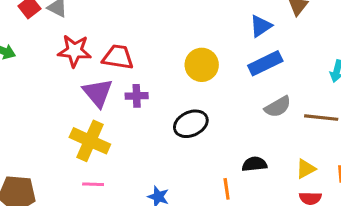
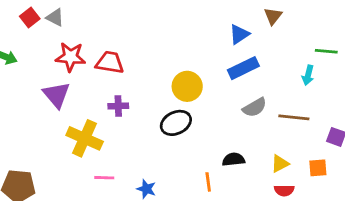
yellow circle: (202, 65) -> (187, 86), moved
purple triangle: (98, 93) -> (56, 95), moved
purple cross: (137, 96) -> (118, 106), moved
pink line: (93, 184) -> (104, 178), moved

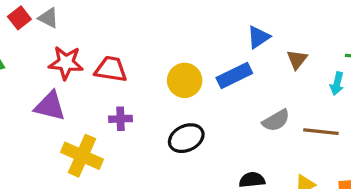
brown triangle: (273, 16) -> (297, 60), moved
blue rectangle: (243, 68) -> (234, 76), moved
yellow circle: (187, 86) -> (185, 80), moved
purple triangle: (56, 95) -> (50, 106), turned -36

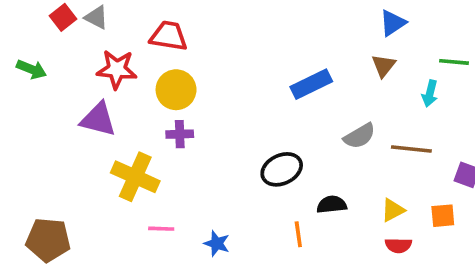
blue triangle: (258, 37) -> (393, 23), moved
red trapezoid: (111, 69) -> (169, 36), moved
yellow circle: (185, 80) -> (176, 90), moved
black ellipse: (186, 138) -> (282, 169), moved

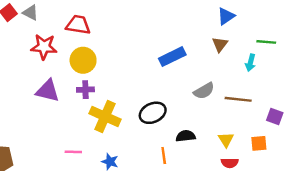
purple triangle: (98, 119) -> (48, 91), moved
yellow cross: (135, 177) -> (105, 116), moved
yellow triangle: (393, 210) -> (226, 140), turned -35

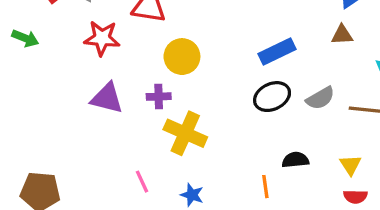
brown triangle: (220, 44) -> (342, 35), turned 49
yellow circle: (83, 60) -> (182, 57), moved
black ellipse: (153, 113) -> (272, 97), moved
pink line: (73, 152) -> (142, 182), turned 63

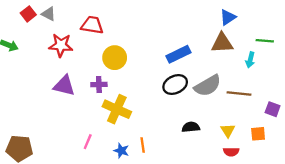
brown triangle: (342, 35) -> (222, 43), size x1.5
gray semicircle: (320, 98) -> (208, 86), size x1.4
pink line: (142, 182) -> (88, 142), turned 48
orange line: (265, 187) -> (143, 145), moved

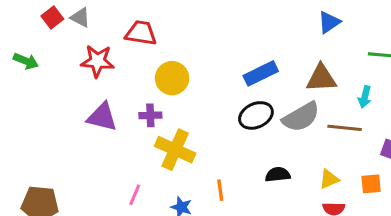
brown triangle: (222, 43) -> (321, 78), moved
cyan arrow: (250, 60) -> (365, 97), moved
yellow triangle: (228, 130) -> (329, 179), turned 40
orange line: (143, 145) -> (220, 190), moved

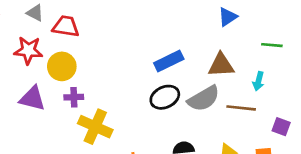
gray triangle: (80, 18) -> (35, 13), moved
yellow circle: (172, 78) -> (62, 66), moved

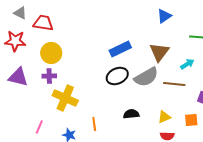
brown triangle: (221, 65) -> (159, 52), turned -50
yellow circle: (62, 66) -> (51, 53), moved
cyan arrow: (258, 81) -> (187, 64), turned -136

